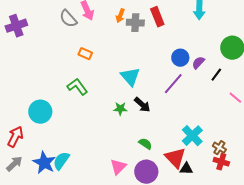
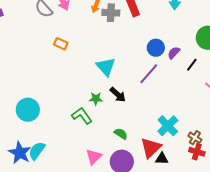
green L-shape: (77, 87) -> (82, 116), moved
cyan circle: (40, 112) -> (28, 110), moved
red triangle: (175, 158) -> (151, 148), turned 30

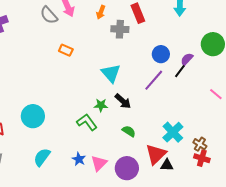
gray cross: (111, 13) -> (120, 29), moved
purple semicircle: (174, 53) -> (187, 59), moved
black line: (192, 65) -> (180, 71), moved
green semicircle: (121, 134) -> (129, 131), moved
blue star: (20, 153) -> (79, 159), moved, size x0.6

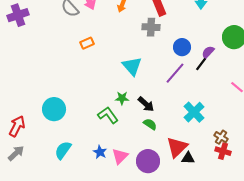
gray cross: (120, 29) -> (151, 27), moved
orange rectangle: (66, 50) -> (87, 43), turned -48
black arrow: (123, 101) -> (146, 104), moved
cyan cross: (173, 132) -> (194, 112), moved

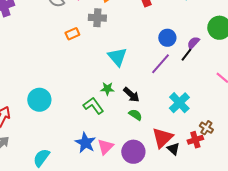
gray cross: (151, 27) -> (97, 18), moved
cyan semicircle: (63, 150) -> (41, 158), moved
red cross: (223, 151) -> (195, 140), moved, turned -35
blue star: (100, 152) -> (85, 143), size x1.5
black triangle: (188, 158) -> (173, 149), turned 40

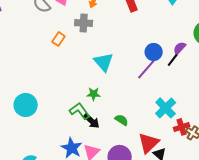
orange rectangle: (72, 34) -> (59, 39), turned -32
blue circle: (167, 38) -> (154, 52), moved
black arrow: (131, 95) -> (92, 121), moved
red cross: (195, 140) -> (182, 127), moved

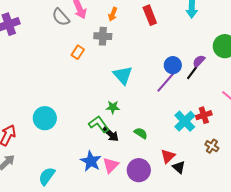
red cross: (182, 127) -> (204, 115), moved
red triangle: (149, 143) -> (168, 156), size x0.7

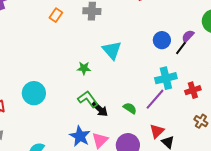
orange rectangle: (78, 52) -> (56, 15), moved
purple line: (166, 82) -> (155, 99), moved
green star: (113, 107) -> (84, 68), moved
cyan cross: (185, 121) -> (166, 78), moved, turned 30

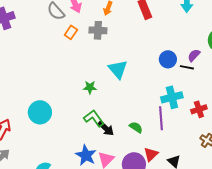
orange rectangle: (56, 15) -> (71, 32), moved
black line: (181, 48) -> (187, 67), turned 64
purple line: (155, 99) -> (161, 118), turned -45
red triangle: (157, 131) -> (151, 154), moved

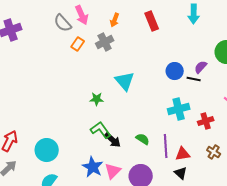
gray cross: (98, 30) -> (105, 42), turned -30
cyan circle: (40, 112) -> (47, 150), moved
purple line: (161, 118) -> (166, 146), moved
red triangle: (151, 154) -> (183, 154), moved, turned 35

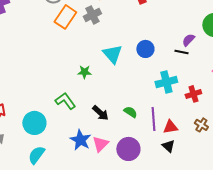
orange rectangle: (78, 44) -> (65, 17), size x1.6
blue circle: (175, 71) -> (145, 49), moved
green L-shape: (101, 130) -> (65, 101), moved

